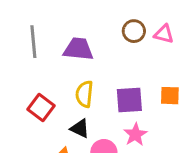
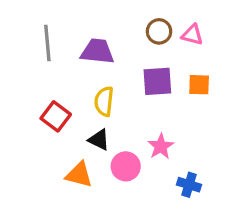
orange square: (170, 96) -> (199, 85), moved
purple square: (129, 100) -> (157, 81), moved

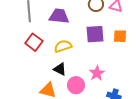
yellow semicircle: (104, 101) -> (63, 46), turned 66
red square: (56, 116) -> (34, 42), moved

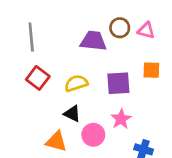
purple trapezoid: (59, 16) -> (93, 41), moved
purple square: (95, 34) -> (118, 83), moved

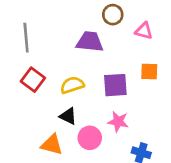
brown circle: (120, 28) -> (113, 15), moved
pink star: (121, 119) -> (118, 122), turned -30

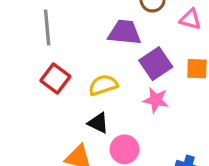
purple square: (115, 85) -> (156, 64), moved, turned -30
pink star: (118, 122) -> (156, 100), moved

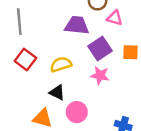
pink triangle: (190, 19) -> (115, 18), moved

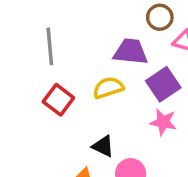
yellow semicircle: (61, 64) -> (108, 88), moved

